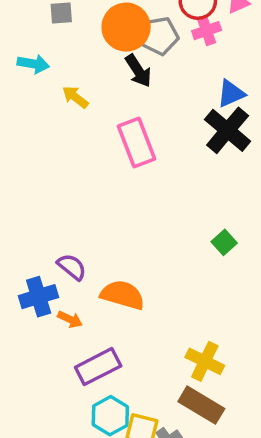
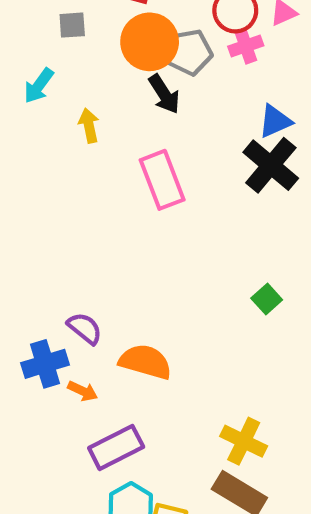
cyan arrow: (33, 64) -> (39, 86), turned 116
yellow arrow: (75, 97) -> (89, 125), turned 40

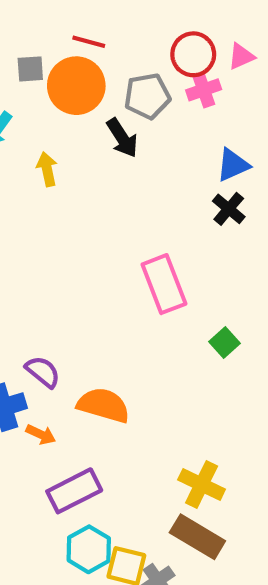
orange circle: (150, 42) -> (76, 86), moved
black cross: (271, 165) -> (229, 209), size x0.6
pink rectangle: (162, 180) -> (164, 284), moved

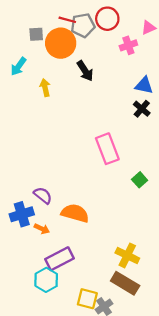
red circle: (193, 54) -> (107, 19), moved
gray pentagon: (147, 96) -> (83, 25), moved
blue triangle: (233, 165) -> (144, 85), turned 36
cyan hexagon: (89, 549) -> (46, 280), moved

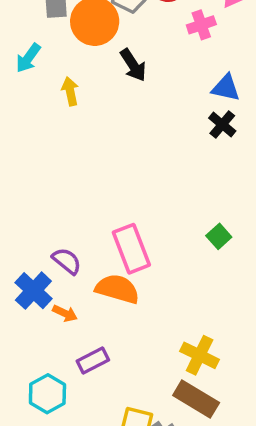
pink rectangle: (107, 149) -> (131, 249), moved
blue cross: (22, 214) -> (33, 291), turned -30
purple rectangle: (60, 259) -> (93, 361), size x0.7
cyan hexagon: (46, 280) -> (47, 394), moved

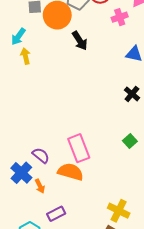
yellow arrow: (70, 91) -> (25, 56), moved
black cross: (222, 125) -> (132, 94), moved
orange arrow: (65, 313) -> (40, 186), turned 40

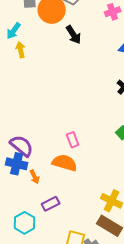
pink rectangle: (79, 148) -> (73, 140), size x0.6
purple semicircle: (41, 155) -> (22, 146), moved, size x1.4
blue cross: (21, 173) -> (17, 164), turned -30

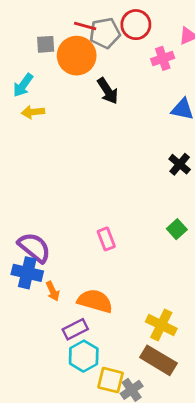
yellow arrow: (21, 50) -> (33, 112), turned -84
orange semicircle: (65, 163) -> (95, 301), moved
cyan hexagon: (25, 223) -> (84, 356), moved

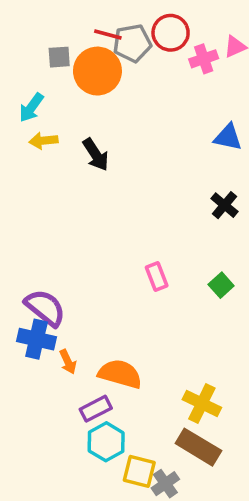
pink cross: (163, 58) -> (204, 59), moved
black arrow: (108, 91) -> (96, 155), moved
pink rectangle: (106, 239) -> (157, 276), moved

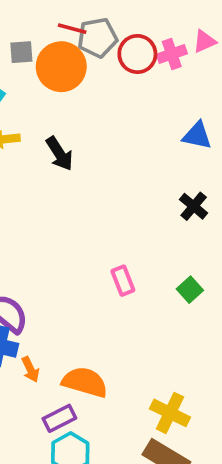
red circle: (171, 33) -> (137, 54), moved

